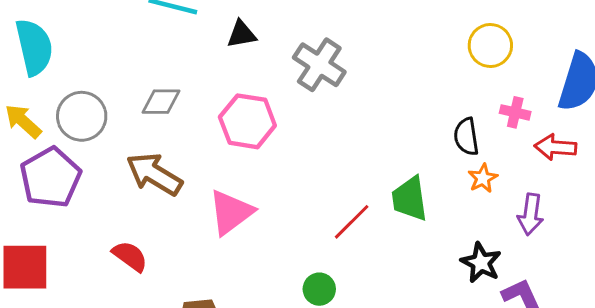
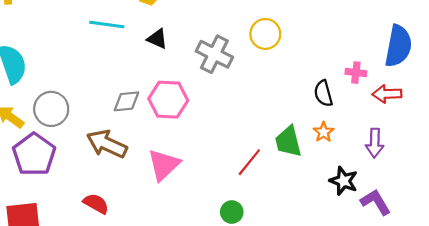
black triangle: (242, 34) -> (157, 39), turned 40
yellow circle: (490, 45) -> (265, 34), moved
gray diamond: (161, 102) -> (126, 101), moved
orange star: (483, 178) -> (324, 132), moved

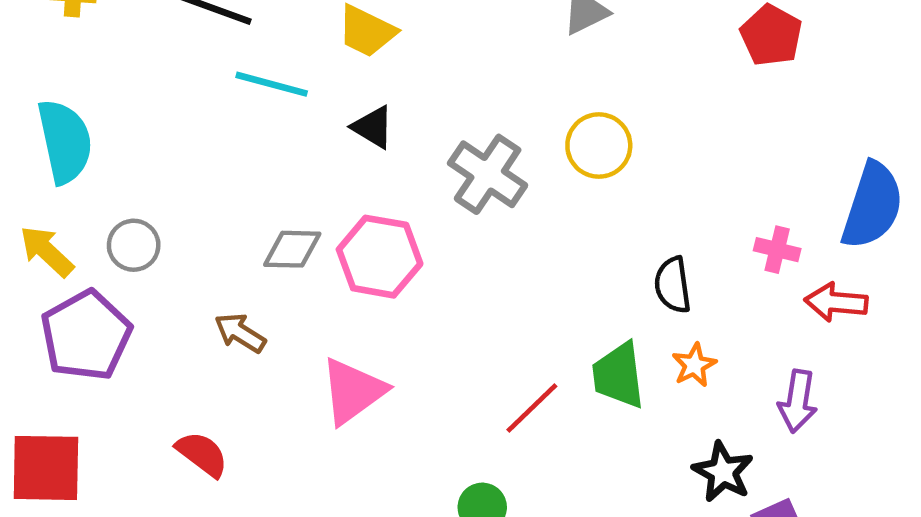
black semicircle: (323, 93) -> (673, 285), moved
gray circle: (51, 109) -> (134, 245), size x0.7
brown arrow: (107, 144) -> (240, 333), size x0.6

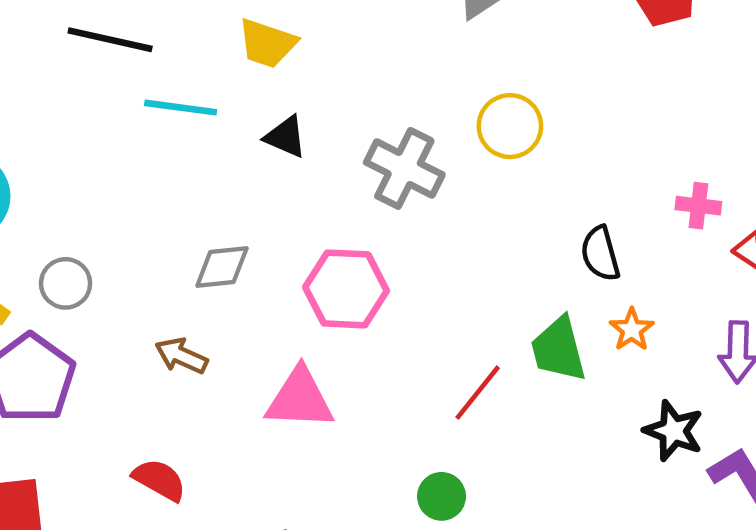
pink hexagon: (380, 257) -> (346, 289), moved
pink triangle: (353, 391) -> (300, 399), turned 46

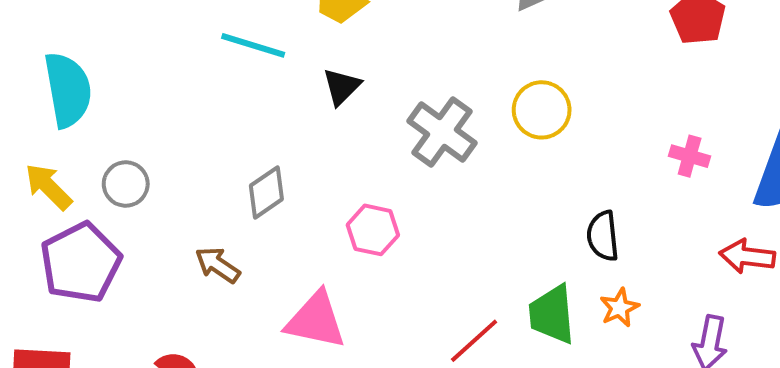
black triangle: (286, 137) -> (342, 87), turned 42
pink cross: (698, 206) -> (690, 156), moved
gray diamond: (222, 267) -> (266, 192), turned -38
pink hexagon: (346, 289) -> (373, 230), size x0.7

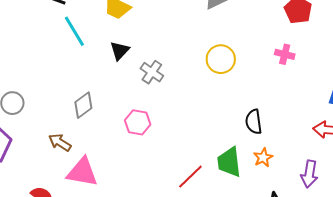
cyan line: (253, 45) -> (74, 31), turned 44
gray cross: (442, 132) -> (152, 72), moved, size x0.7
pink cross: (690, 156) -> (285, 54), moved
pink triangle: (316, 320) -> (82, 172), moved

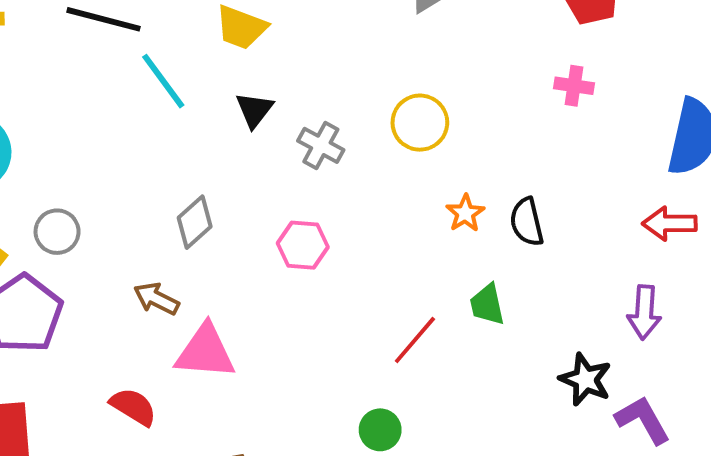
yellow circle: (221, 59) -> (420, 123), moved
orange star: (263, 158) -> (465, 213), moved
green trapezoid: (229, 162) -> (487, 305), size x0.7

